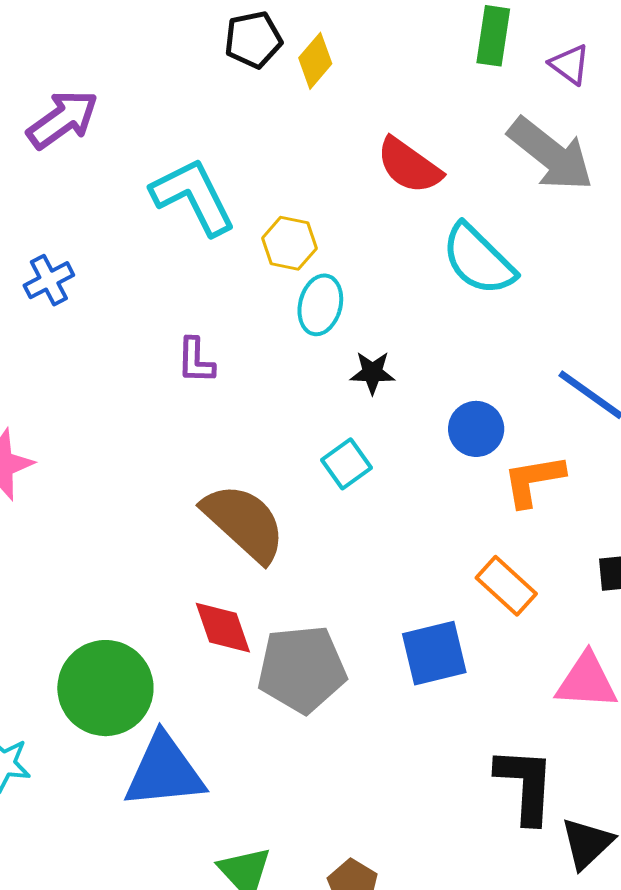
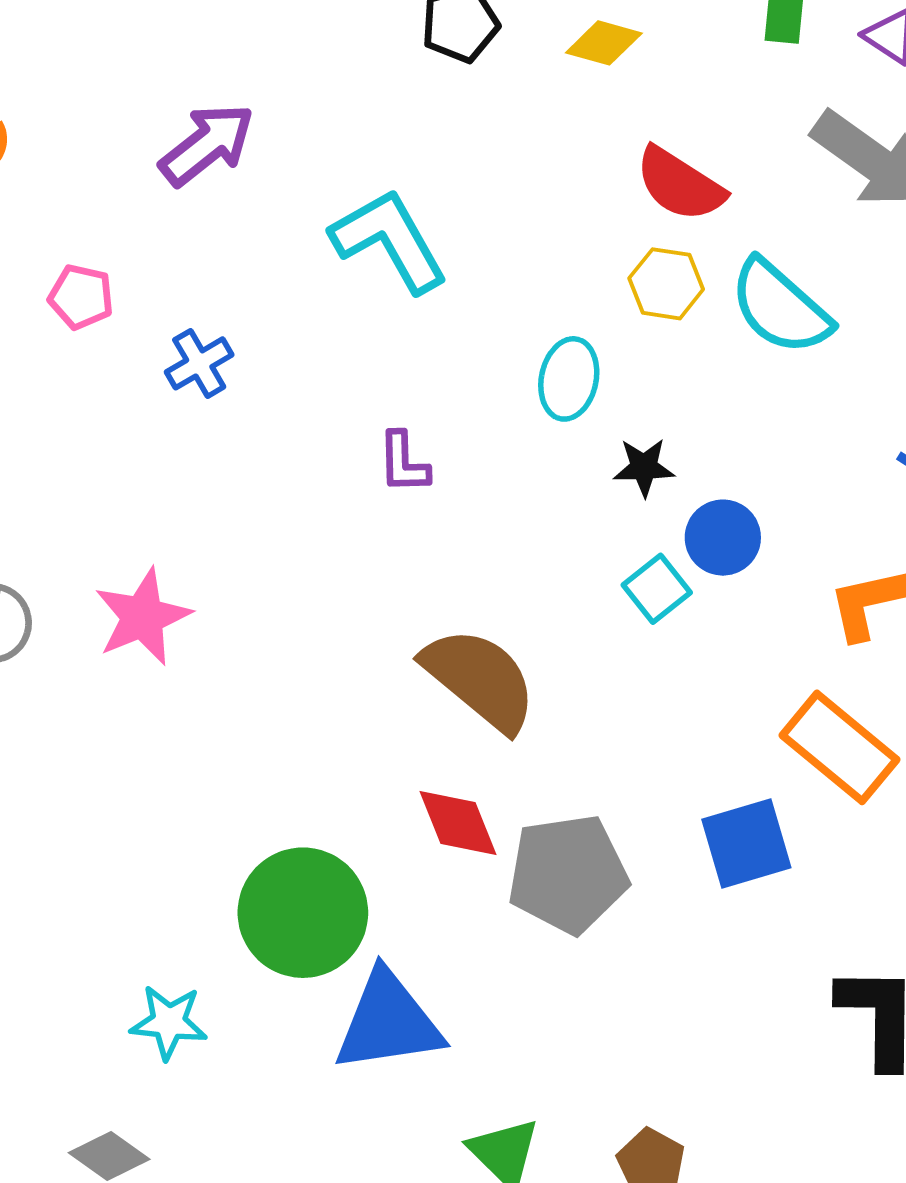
yellow diamond: (315, 61) -> (604, 43), moved, turned 68
yellow hexagon: (289, 243) -> (666, 284), moved
blue circle: (476, 429) -> (723, 538), moved
cyan square: (347, 464) -> (657, 589), moved
orange rectangle: (506, 586) -> (839, 747), size x1.4

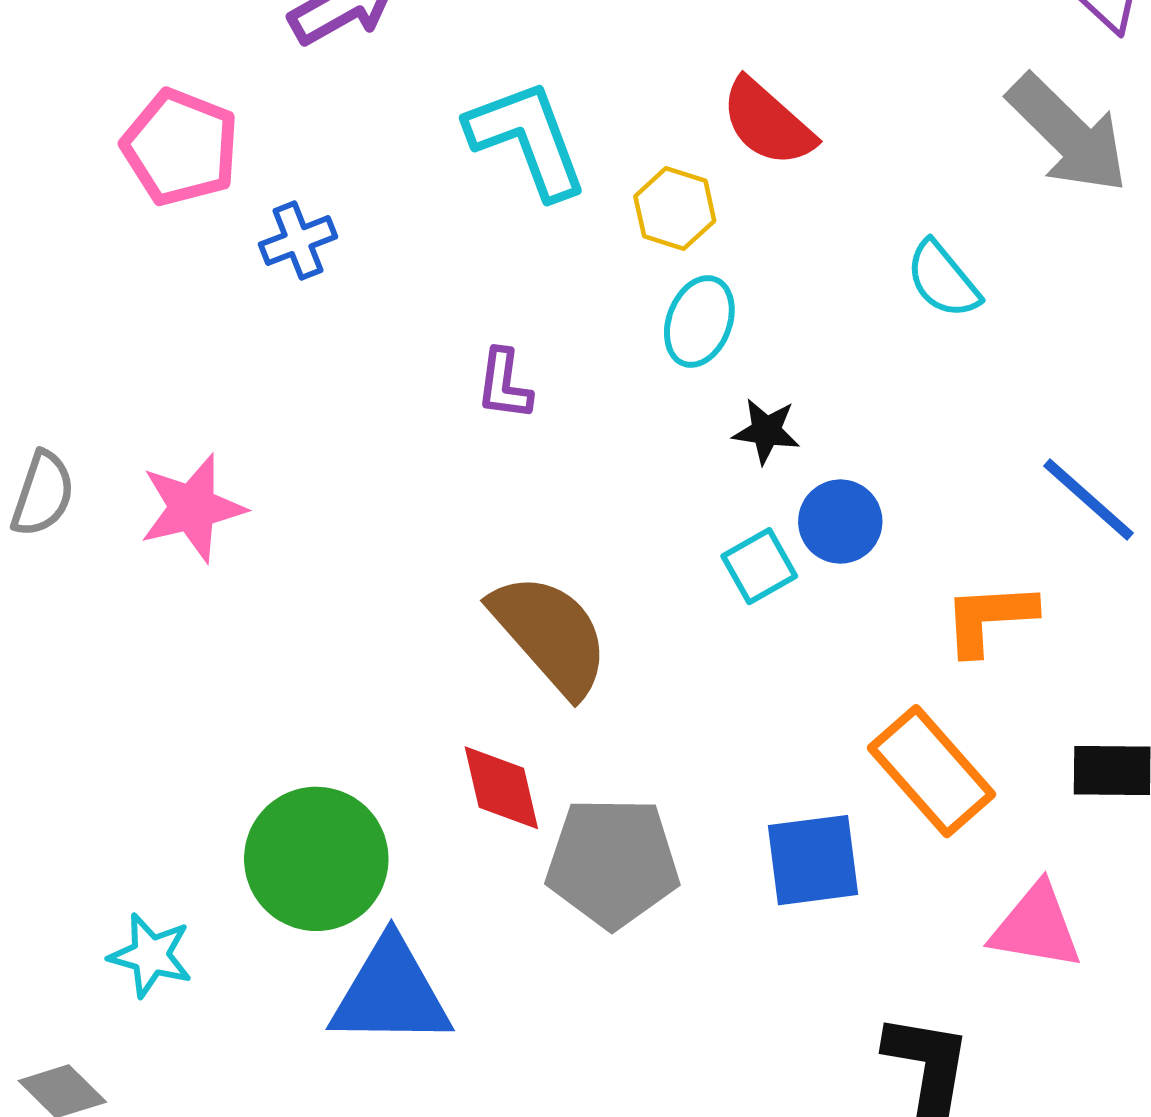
red semicircle: (680, 184) -> (768, 123), moved
yellow hexagon: (666, 284) -> (675, 209), moved
pink pentagon: (81, 297) -> (180, 147), size x1.6
cyan semicircle: (780, 307) -> (943, 280), size x0.7

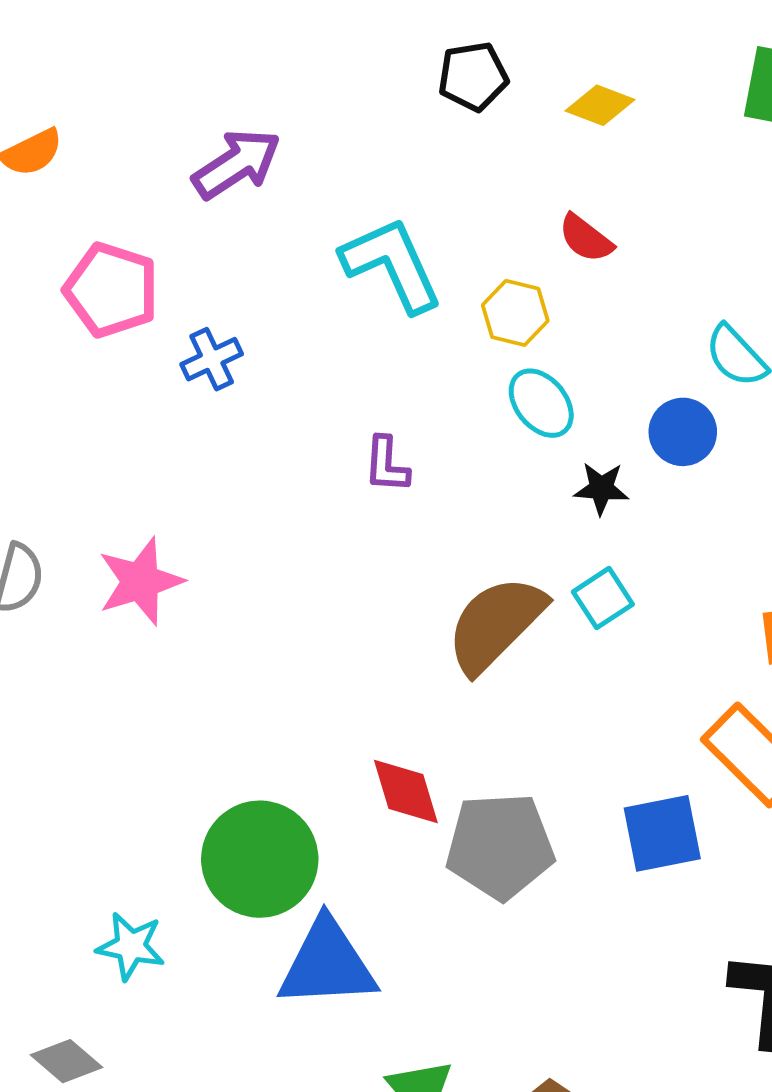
red semicircle: (768, 123) -> (586, 238), size x0.7
cyan ellipse: (699, 321) -> (541, 403), turned -56
blue circle: (840, 522) -> (683, 432), moved
brown semicircle: (550, 634) -> (496, 624), moved, turned -90

